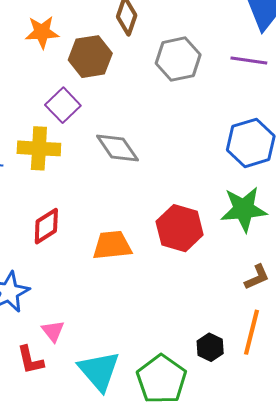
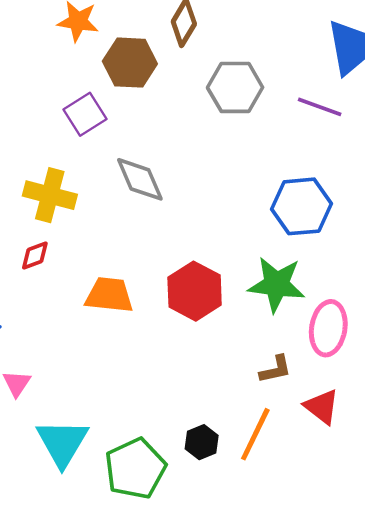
yellow cross: (39, 148) -> (50, 195), moved
red diamond: (46, 226) -> (35, 256), size x0.7

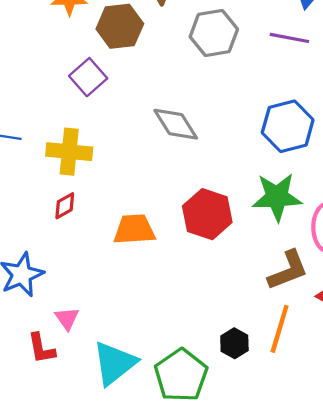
gray diamond: (140, 179) -> (176, 124), moved
brown L-shape: (276, 369) -> (288, 270), size x1.5
cyan triangle: (62, 443) -> (114, 363), turned 30

